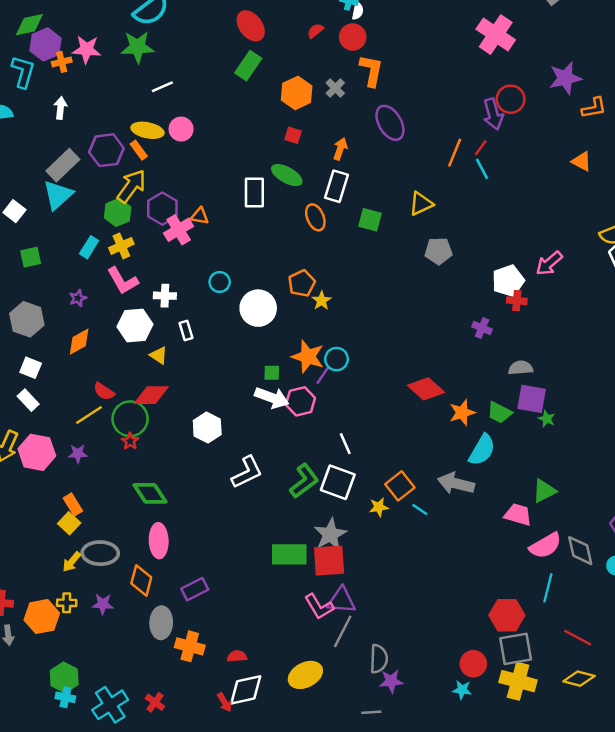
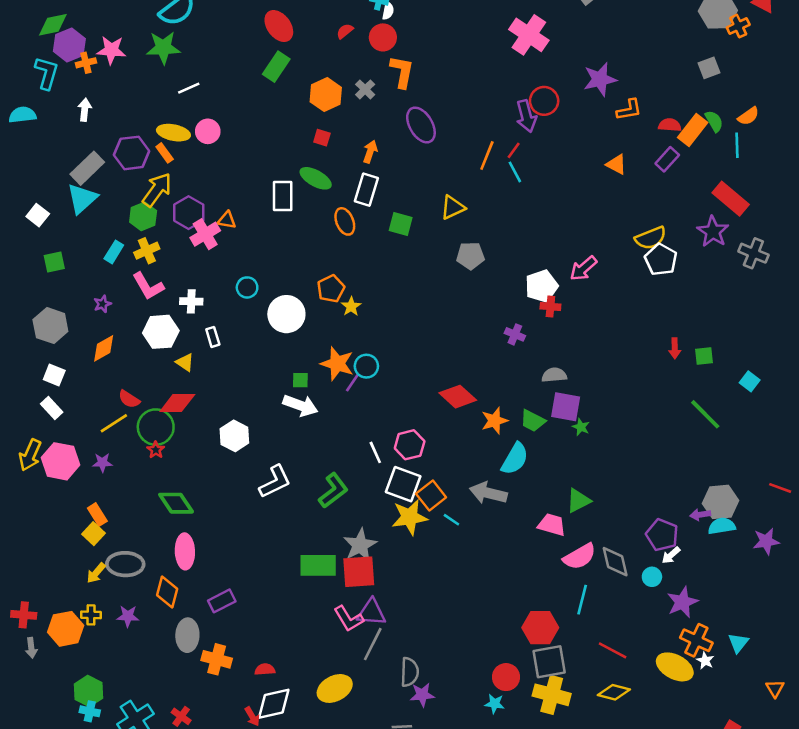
pink hexagon: (300, 401) -> (410, 445), moved
white square: (338, 482) -> (403, 484), moved
yellow star: (379, 507) -> (410, 517), size x1.8

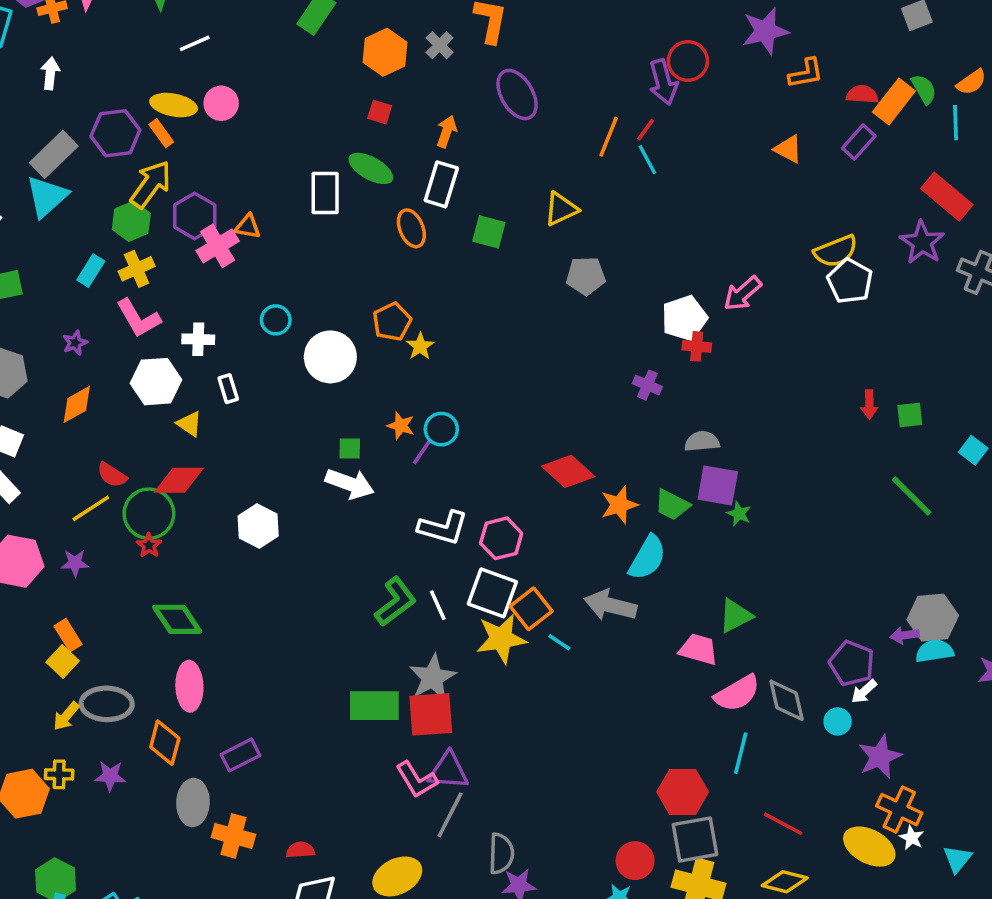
orange star: (337, 364) -> (401, 426), size x0.6
white line: (375, 452) -> (438, 605), moved
white L-shape: (275, 482) -> (443, 528), moved, turned 42
cyan triangle: (738, 643) -> (957, 859), moved

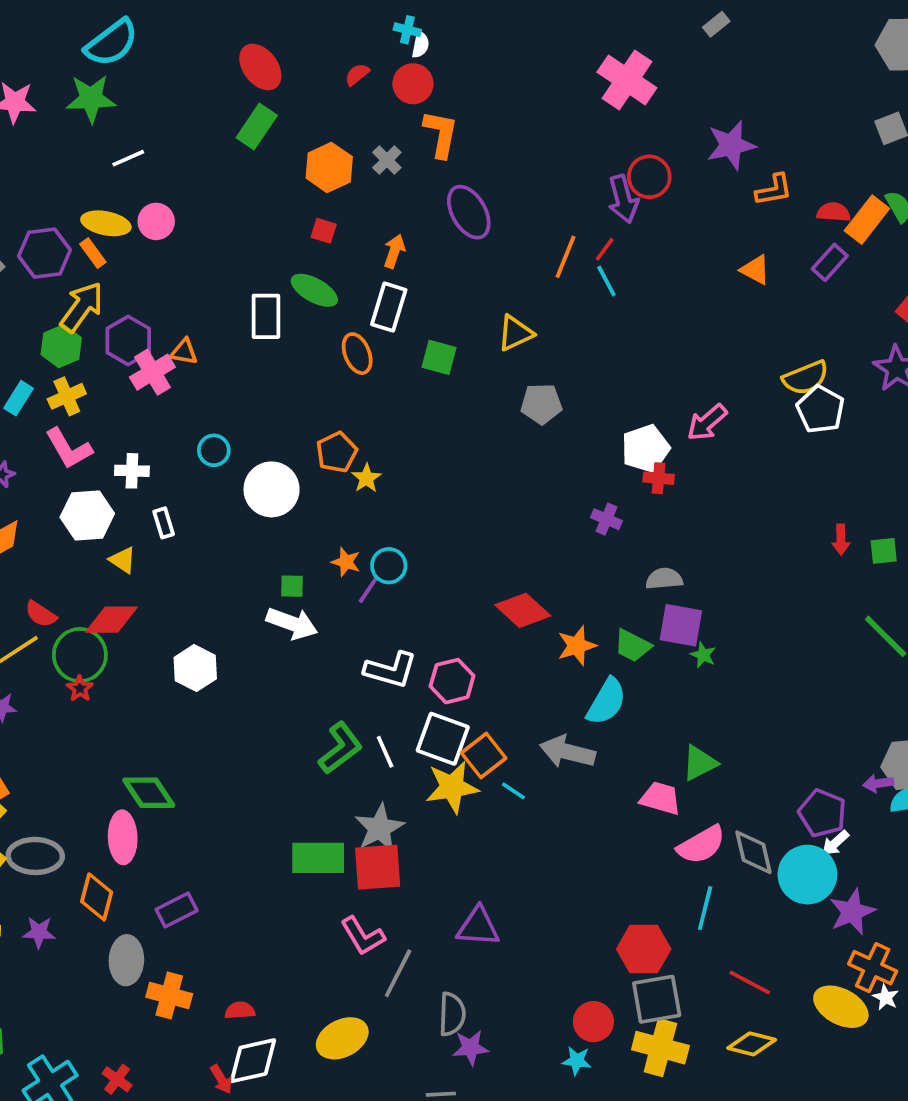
green diamond: (177, 619) -> (149, 793), moved
cyan circle: (838, 721) -> (807, 875), size x2.0
purple triangle: (448, 771) -> (478, 927), moved

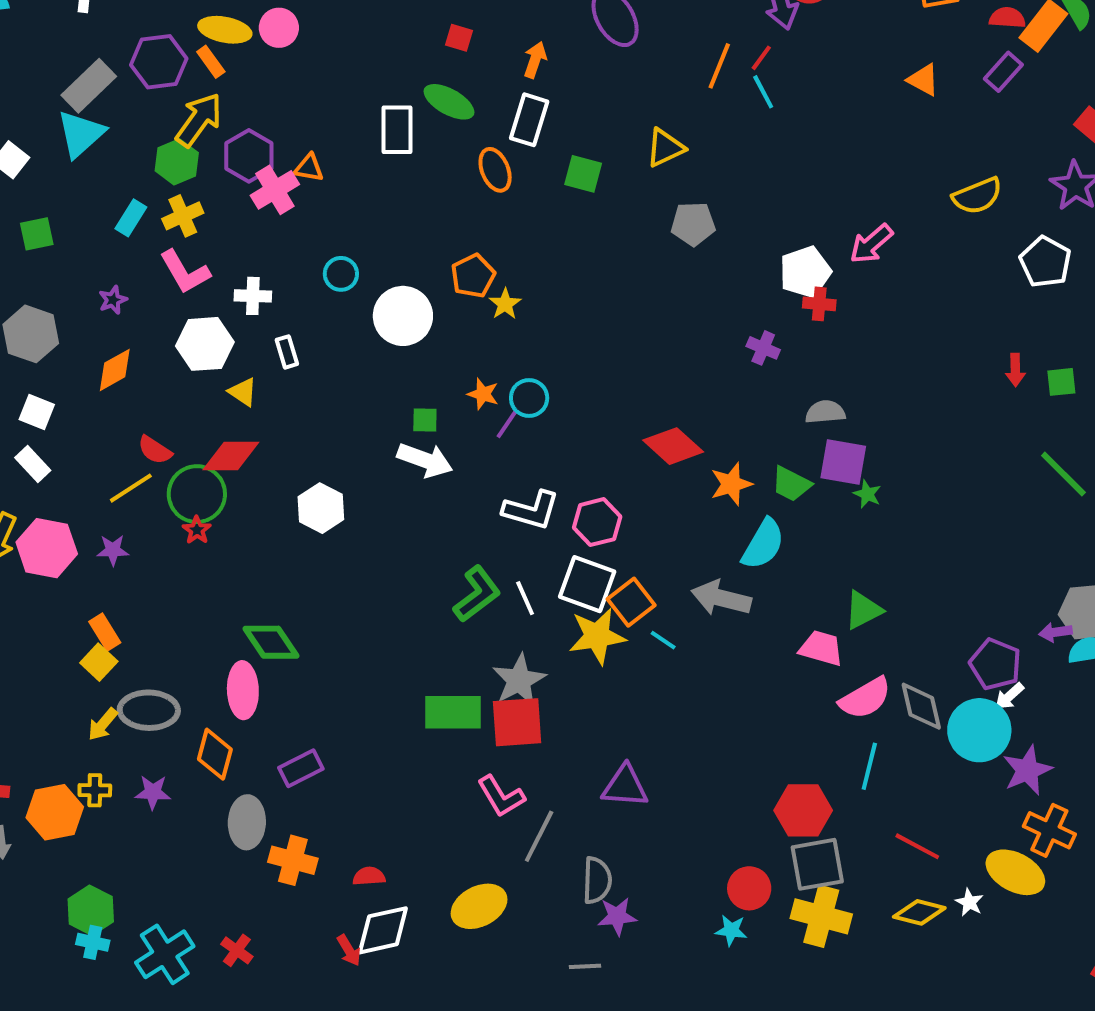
white pentagon: (820, 409) -> (1045, 262), moved
white star: (886, 997) -> (969, 902), moved

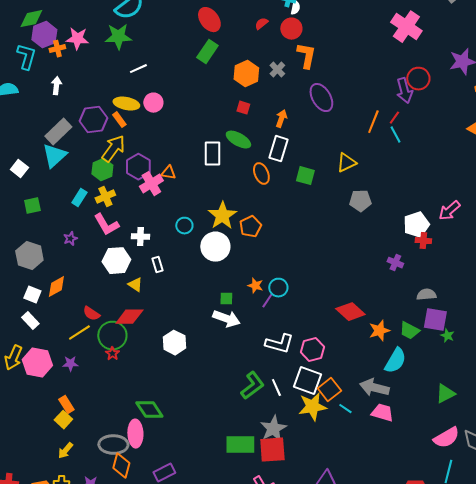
yellow star: (505, 304) -> (222, 216), moved, size x1.8
orange diamond: (115, 370) -> (56, 287), moved
pink trapezoid: (821, 648) -> (382, 413), moved
gray ellipse: (149, 710) -> (113, 445), moved

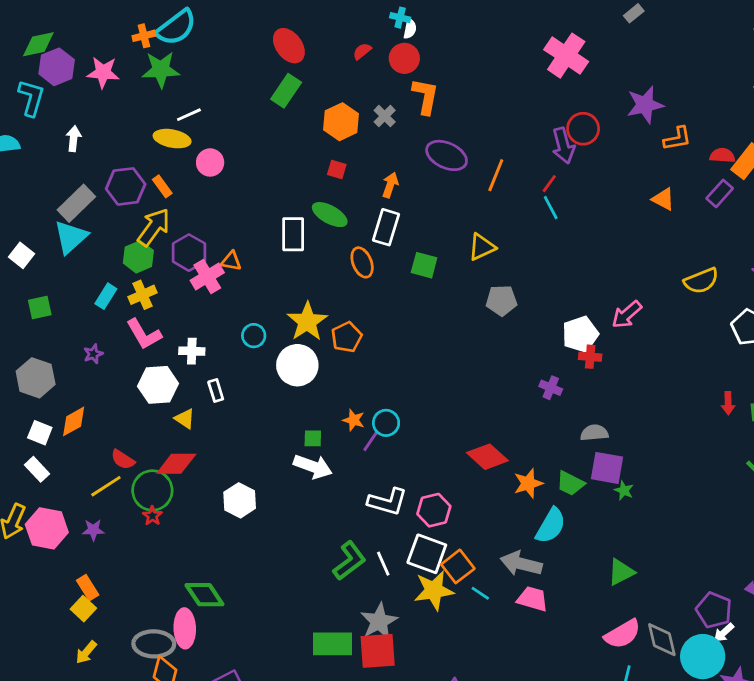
orange cross: (57, 49) -> (144, 36), moved
purple ellipse: (321, 98) -> (447, 155), turned -36
yellow ellipse: (126, 104) -> (172, 139), moved
orange line: (373, 122) -> (496, 175), moved

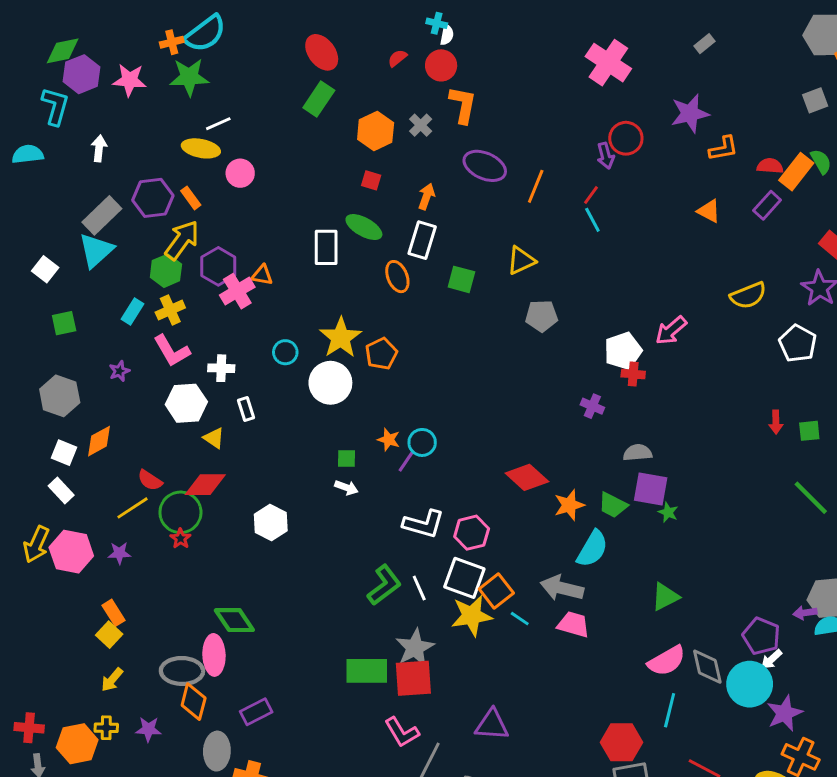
gray rectangle: (634, 13) -> (705, 44), moved
purple arrow: (563, 146) -> (606, 156), size x0.7
white arrow: (313, 467) -> (346, 488), size x0.6

